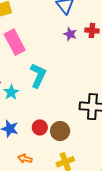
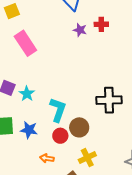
cyan L-shape: (38, 75) -> (58, 110), moved
red circle: (40, 127) -> (60, 136), moved

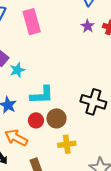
cyan L-shape: (58, 110) -> (42, 95), turned 50
orange arrow: (47, 158) -> (16, 138), size x1.6
yellow cross: (87, 158) -> (67, 144), moved

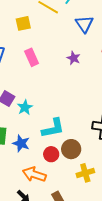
pink rectangle: (32, 22) -> (32, 57), size x0.7
purple star: (88, 26) -> (74, 58), moved

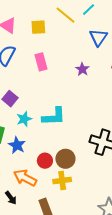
cyan star: (25, 107) -> (24, 119), moved
cyan L-shape: (53, 128) -> (54, 116), moved
yellow cross: (85, 173) -> (62, 180), moved

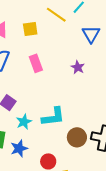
blue star: (17, 145) -> (19, 148), turned 30
brown circle: (65, 159) -> (77, 137), moved

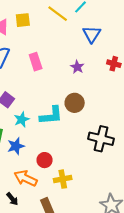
yellow square: (30, 29) -> (23, 20), moved
brown circle: (77, 137) -> (75, 103), moved

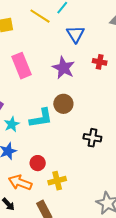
pink rectangle: (36, 62) -> (22, 66), size x1.4
purple star: (77, 67) -> (63, 68), size x1.6
black cross: (101, 139) -> (92, 138), size x0.7

